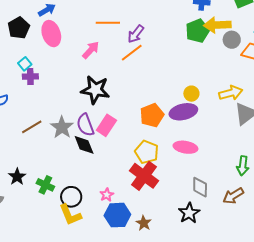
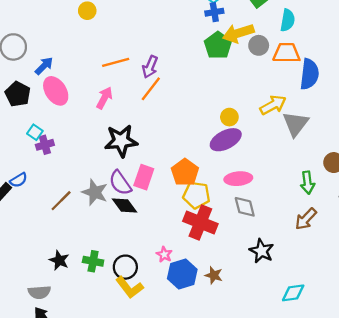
orange pentagon: (152, 115) -> (185, 172), moved
gray diamond: (200, 187) -> (245, 207), moved

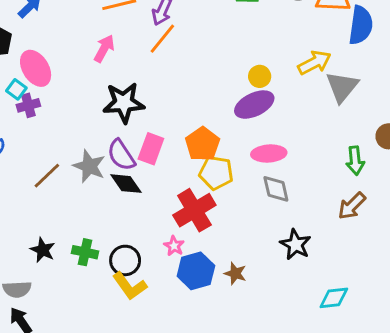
pink ellipse: (56, 91) -> (36, 68), moved
red cross: (200, 223) -> (194, 210), moved, turned 36

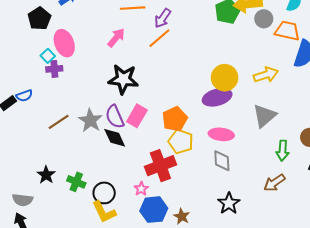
yellow circle: (260, 76) -> (225, 78), size x1.6
gray triangle: (342, 87) -> (265, 116), moved

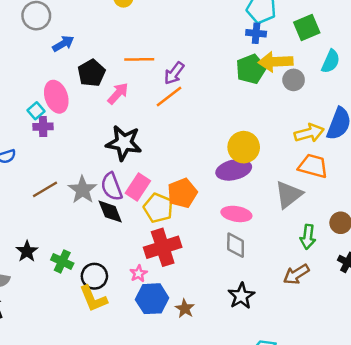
black pentagon: (39, 19) -> (91, 73), moved
orange trapezoid: (287, 31) -> (313, 166), moved
yellow arrow: (266, 75) -> (309, 133), moved
yellow pentagon: (181, 142) -> (158, 208), moved

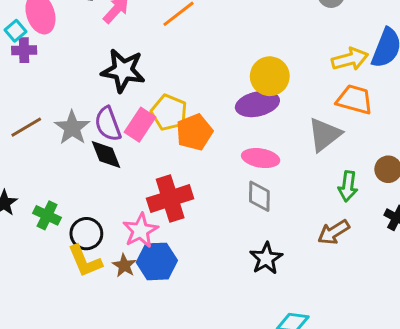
yellow pentagon: (158, 208) -> (169, 112), moved
pink star: (139, 273) -> (140, 230), size x1.6
brown star: (185, 309) -> (124, 265), moved

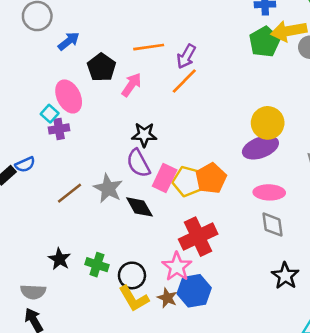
black star: (123, 70) -> (144, 135), size x0.7
yellow pentagon: (169, 112) -> (188, 181), moved
purple semicircle: (108, 124) -> (138, 163), moved

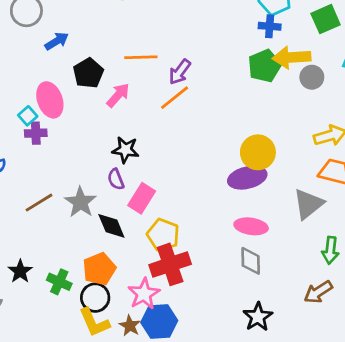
purple semicircle: (138, 163) -> (116, 179), size x0.7
orange pentagon: (211, 178) -> (99, 269), moved
yellow pentagon: (188, 181) -> (163, 235), moved

